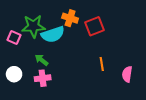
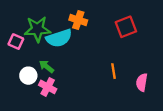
red square: (95, 26) -> (126, 27), moved
white circle: (14, 74) -> (28, 76), moved
pink cross: (43, 78) -> (48, 87), turned 35

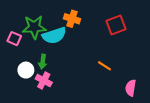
green arrow: (46, 67) -> (43, 62), turned -120
orange line: (113, 71) -> (104, 66), turned -48
pink semicircle: (142, 82) -> (131, 88), moved

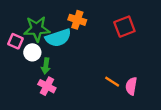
orange line: (104, 66) -> (112, 82), moved
white circle: (26, 70) -> (32, 52), moved
pink semicircle: (131, 88) -> (131, 86), moved

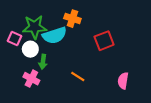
red square: (124, 27) -> (104, 41), moved
orange line: (112, 82) -> (78, 76), moved
pink cross: (47, 86) -> (31, 79), moved

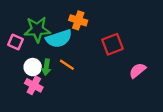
white circle: (30, 49) -> (33, 67), moved
orange line: (78, 76) -> (67, 65), moved
pink semicircle: (123, 81) -> (137, 70), moved, turned 42

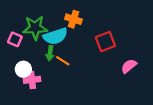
white circle: (33, 67) -> (23, 69), moved
green arrow: (46, 67) -> (50, 53), moved
pink cross: (34, 85) -> (32, 80), turned -35

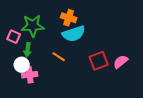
cyan semicircle: (55, 36) -> (74, 34), moved
red square: (105, 42) -> (99, 61), moved
green arrow: (50, 53) -> (28, 50), moved

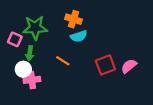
cyan semicircle: (74, 34) -> (79, 36), size x0.7

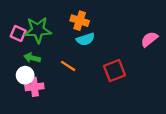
pink square: (15, 39) -> (18, 33), moved
green arrow: (30, 53) -> (32, 58), turned 96
pink semicircle: (129, 66) -> (149, 39), moved

